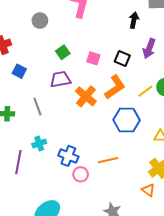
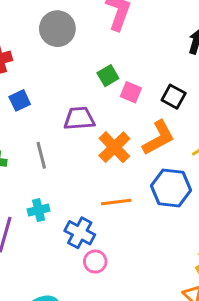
gray circle: (40, 21) -> (57, 29), size x1.5
green square: (63, 52) -> (108, 76), moved
blue square: (19, 71) -> (20, 100), turned 32
orange line: (108, 160) -> (116, 202), moved

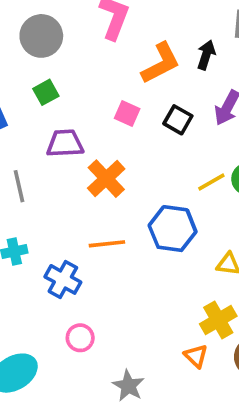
green square: (108, 76) -> (46, 92), moved
orange L-shape: (159, 138) -> (161, 63), moved
pink circle: (95, 262) -> (80, 338), moved

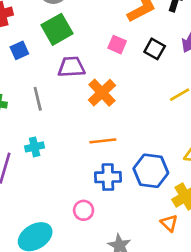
green square: (46, 92) -> (57, 29), size x1.6
blue hexagon: (173, 229) -> (151, 171), moved
blue cross: (63, 279) -> (108, 177), moved, turned -30

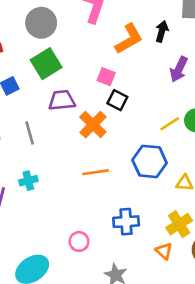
black square: (155, 49) -> (117, 100), moved
blue hexagon: (151, 171) -> (150, 161), moved
blue cross: (108, 177) -> (126, 222), moved

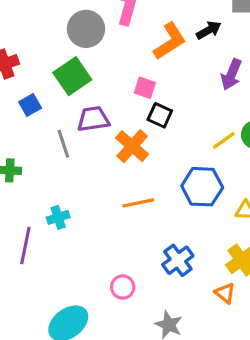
gray circle: (41, 23) -> (86, 29), moved
black arrow: (162, 31) -> (209, 30), turned 48
gray line: (30, 133) -> (63, 144), moved
blue cross: (126, 222) -> (178, 260), turned -30

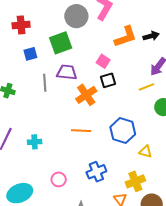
black square: (160, 115) -> (108, 80), turned 35
yellow line: (224, 140) -> (146, 87), moved
cyan cross: (58, 217) -> (35, 142), moved

